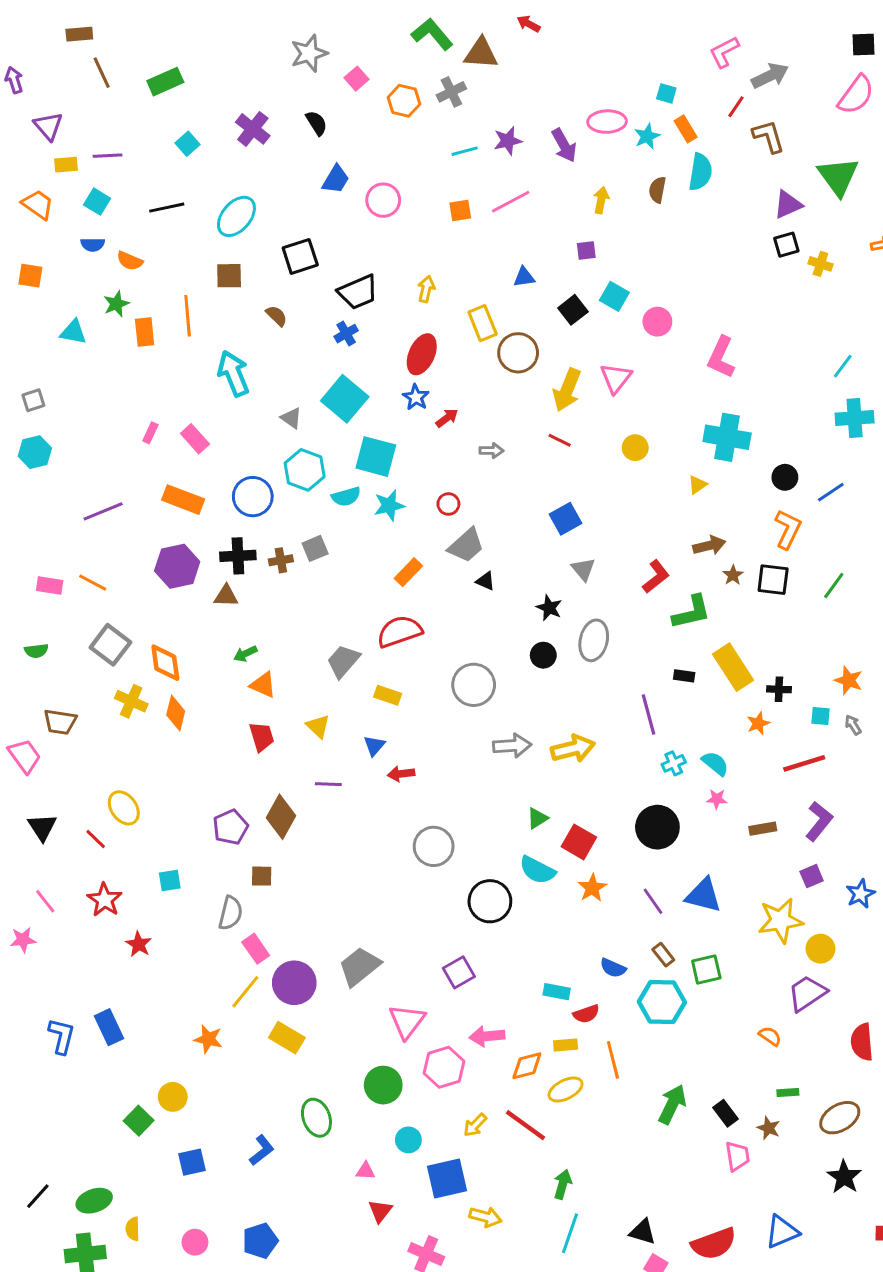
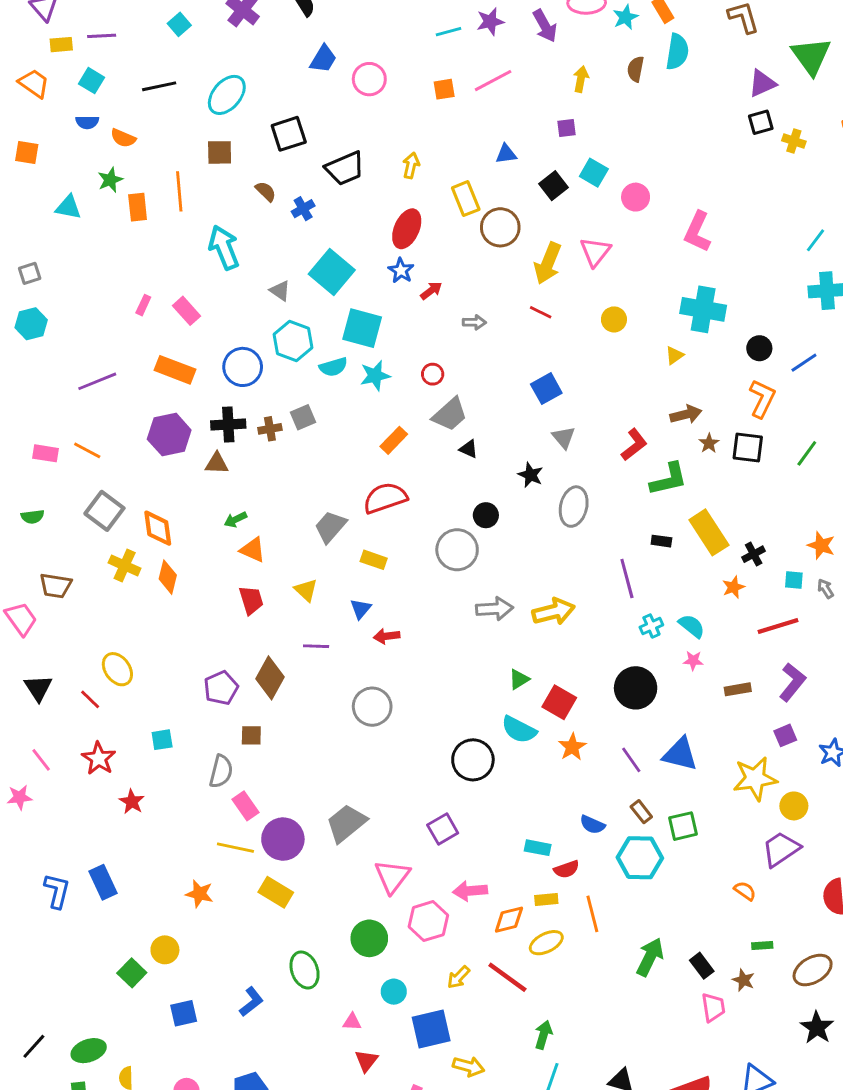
blue cross: (346, 334) -> (303, 209), moved
black circle: (543, 655) -> (486, 515), moved
black cross: (779, 689) -> (754, 554), turned -30
gray circle: (434, 846) -> (372, 707), moved
yellow line: (245, 992) -> (235, 848), turned 63

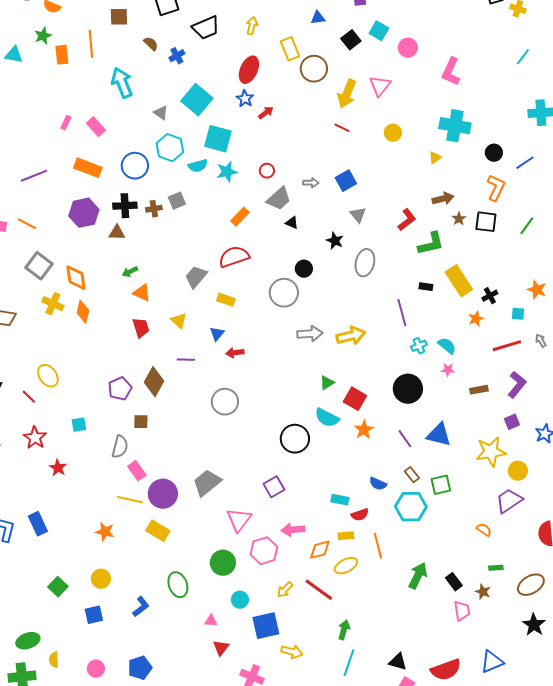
cyan line: (815, 240) -> (523, 57), moved
gray arrow: (474, 322) -> (311, 183), moved
gray arrow: (826, 589) -> (541, 341), moved
yellow circle: (165, 950) -> (101, 579), moved

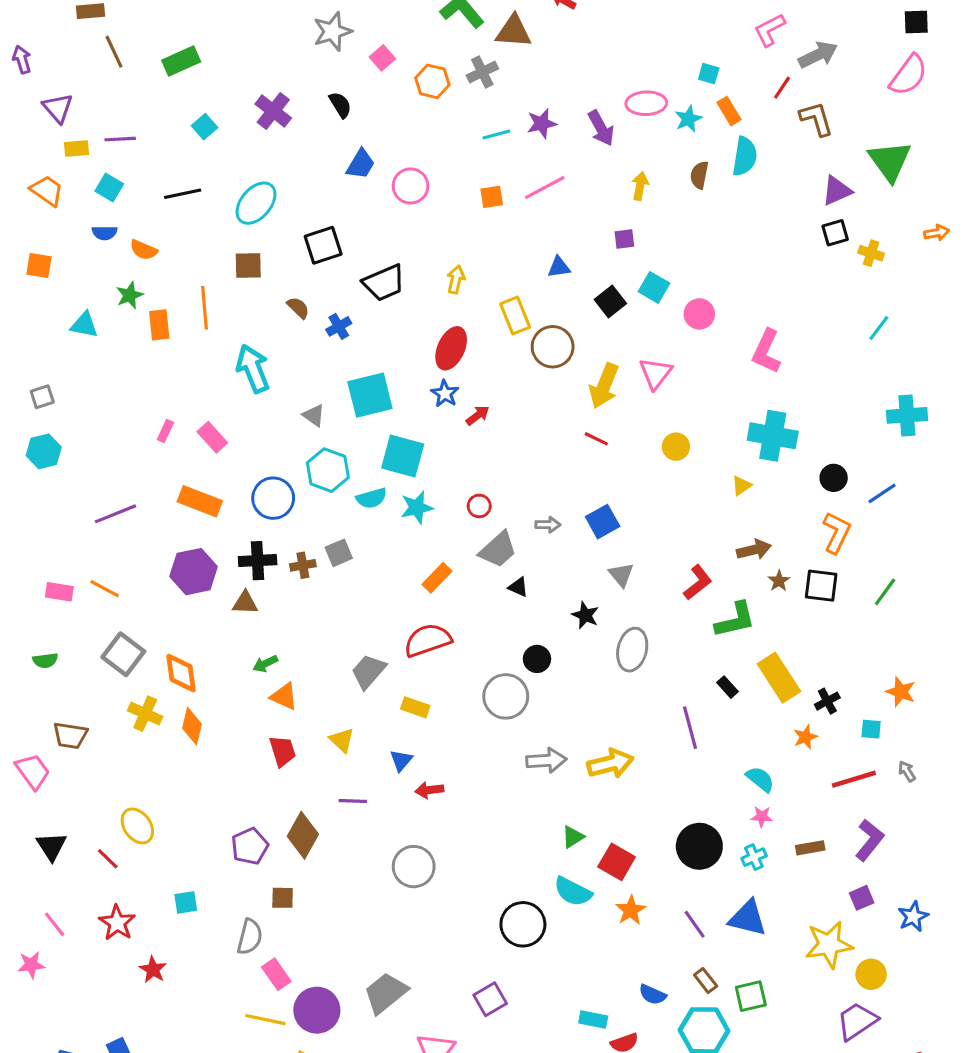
cyan square: (197, 100) -> (370, 395), turned 36
black rectangle: (426, 287) -> (727, 687), turned 40
cyan cross: (419, 346) -> (754, 857), moved

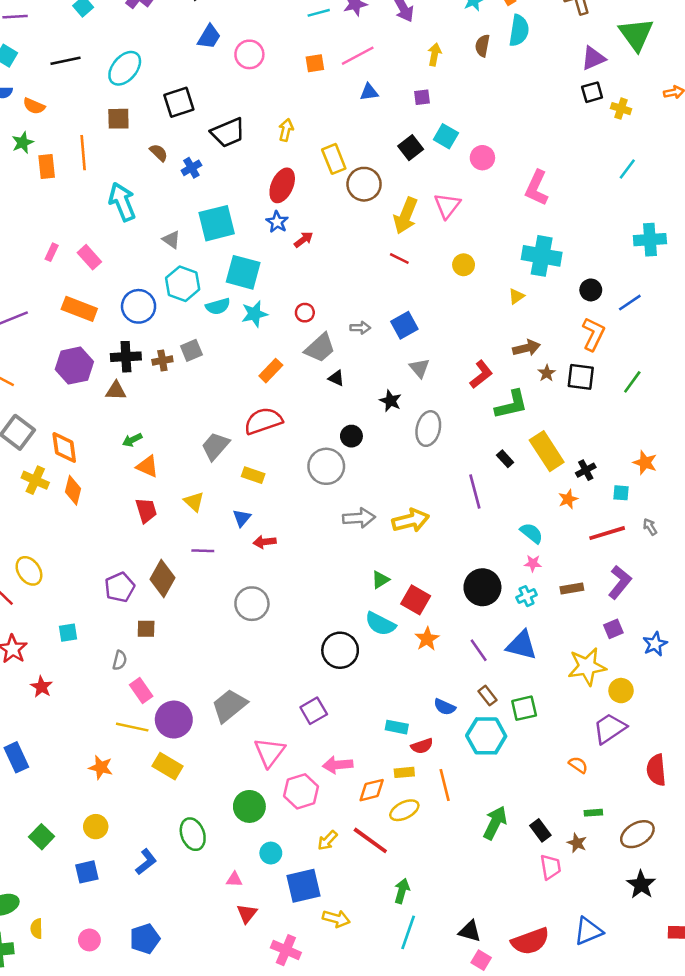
blue triangle: (559, 267) -> (369, 92), moved
gray semicircle: (250, 937) -> (120, 660), size x0.7

